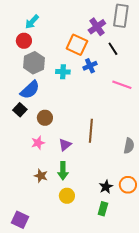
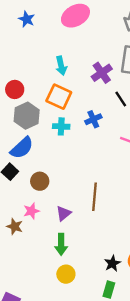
cyan arrow: (32, 22) -> (61, 66), moved, turned -56
orange square: (77, 45) -> (59, 97), moved
brown star: (41, 176) -> (15, 226), moved

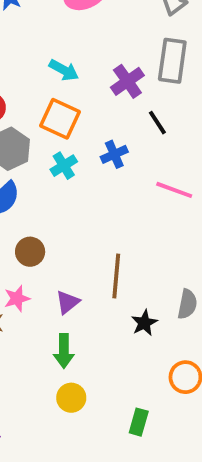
cyan arrow: (61, 66) -> (64, 70), turned -48
cyan cross: (61, 126) -> (64, 166), turned -35
black star: (112, 263) -> (144, 323), moved

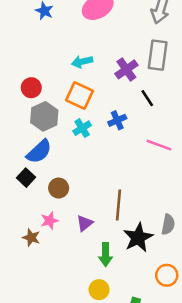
cyan arrow: (64, 70) -> (82, 62), turned 138
black star: (144, 323) -> (138, 238), size x1.6
green arrow: (64, 351) -> (106, 254), moved
yellow circle: (71, 398) -> (99, 290), moved

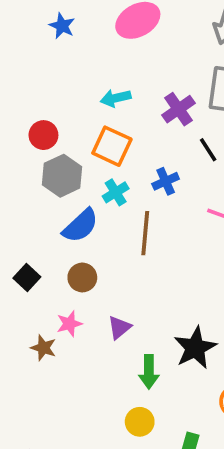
blue semicircle: (39, 152) -> (80, 226), moved
black square: (26, 178) -> (27, 277), moved
brown line: (119, 205) -> (145, 233), moved

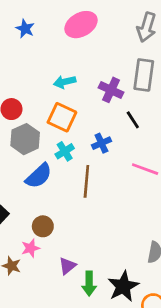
purple cross: (179, 109) -> (111, 90), turned -30
brown circle: (82, 277) -> (43, 226), moved
purple triangle: (119, 327) -> (67, 266), moved
black star: (195, 348) -> (123, 286), moved

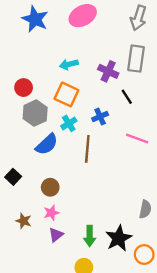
blue star: (25, 29) -> (35, 19), size x1.6
pink star: (31, 248) -> (51, 213), moved
purple triangle: (67, 266) -> (56, 235), moved

